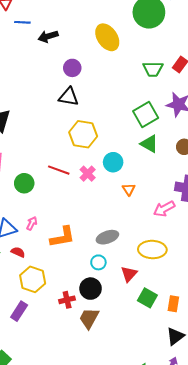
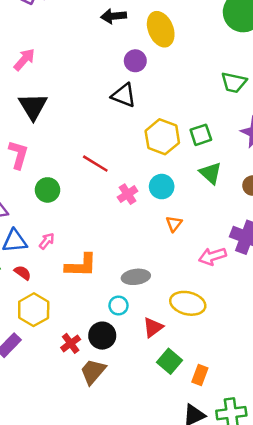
yellow ellipse: (107, 37) -> (161, 29), moved
green square: (146, 115) -> (201, 135), moved, size x0.7
yellow hexagon: (83, 134) -> (162, 137), moved
red line: (59, 170) -> (95, 164), moved
red cross: (67, 300) -> (71, 343), turned -35

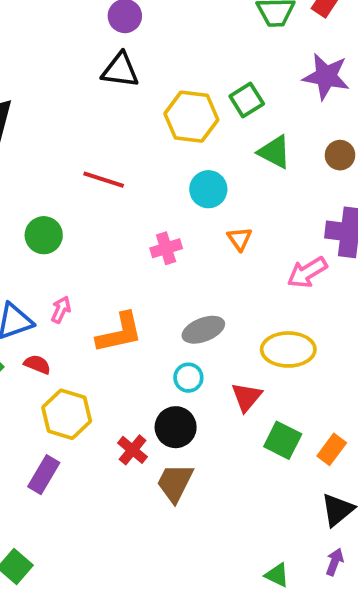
pink cross: (128, 194) -> (166, 248), moved, turned 30
orange rectangle: (200, 375) -> (332, 449), turned 30

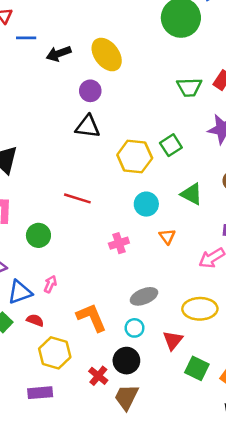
green triangle: (274, 152) -> (192, 194), moved
orange L-shape: (119, 333) -> (91, 318), moved, turned -100
purple rectangle: (44, 475) -> (40, 393), turned 55

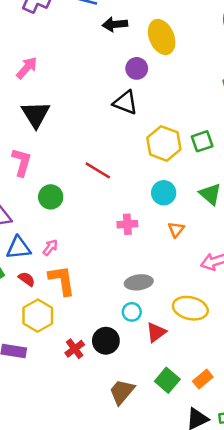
orange L-shape: (91, 318) -> (62, 280), moved
cyan circle: (134, 328) -> (132, 312), moved
green square: (197, 368) -> (167, 380), moved
brown trapezoid: (126, 397) -> (122, 392), moved

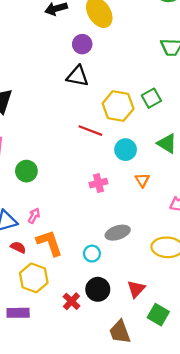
red line: (98, 170) -> (90, 131), moved
cyan circle: (132, 312) -> (92, 254), moved
red triangle: (156, 332) -> (136, 289), moved
brown trapezoid: (122, 392) -> (120, 332), turned -50

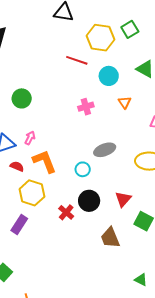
purple rectangle: (18, 313) -> (19, 224), turned -54

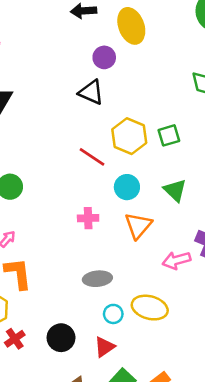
orange triangle: (125, 102) -> (138, 226), size x1.6
cyan circle: (83, 169) -> (113, 314), moved
red cross: (66, 212) -> (15, 339), moved

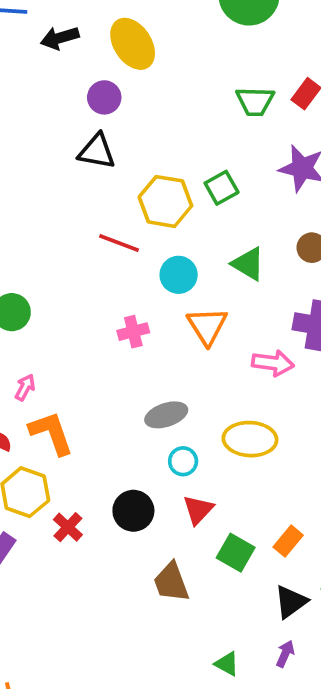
pink arrow: (177, 260) -> (273, 363), turned -144
cyan circle: (113, 314) -> (183, 461), moved

